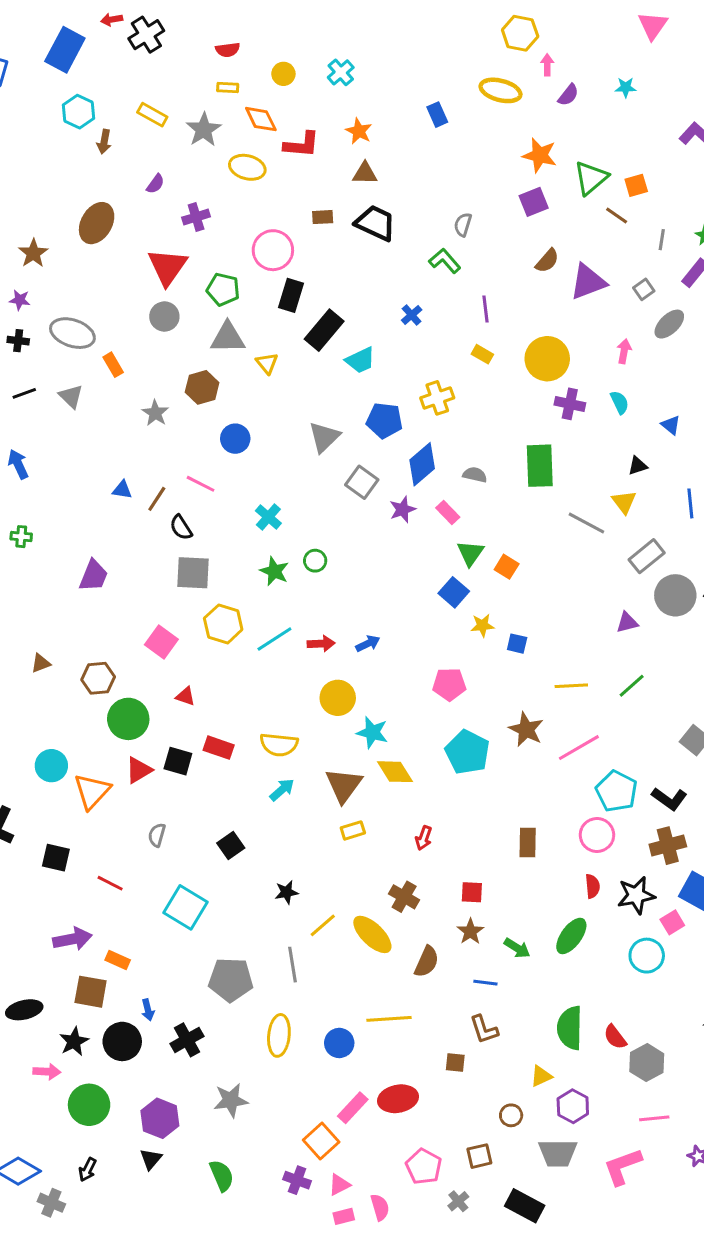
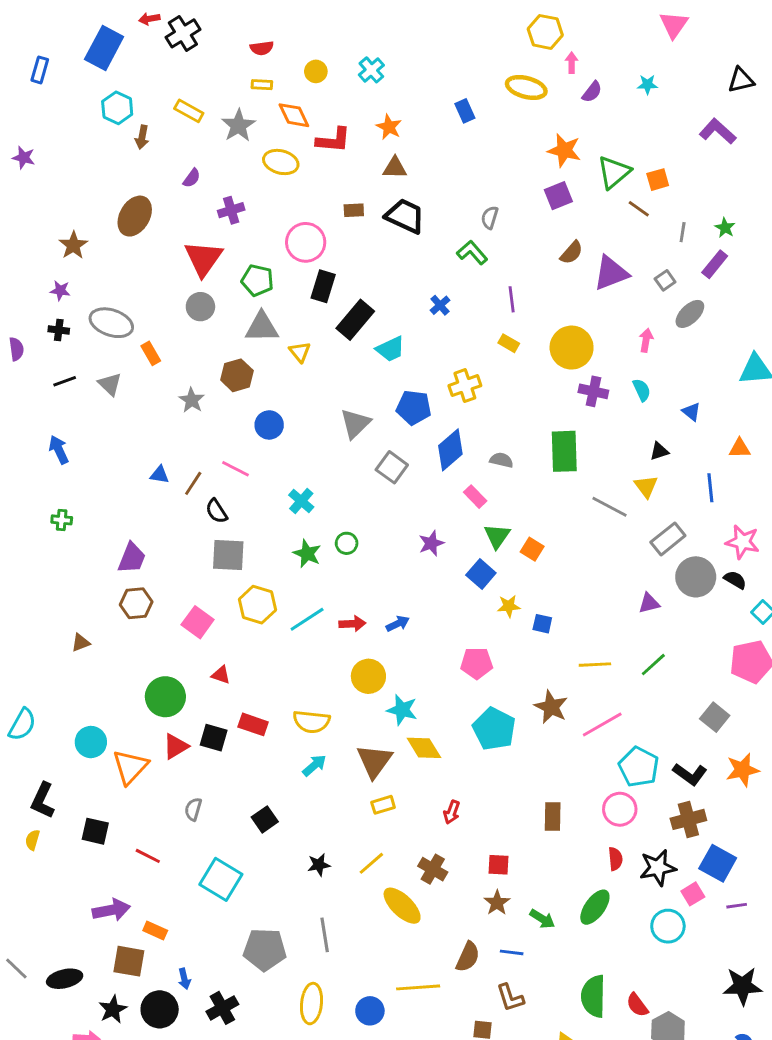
purple star: (403, 509) -> (431, 543), moved
brown hexagon: (98, 678) -> (136, 603), moved
yellow line: (323, 925) -> (371, 863), moved
brown semicircle: (427, 962) -> (468, 957), moved

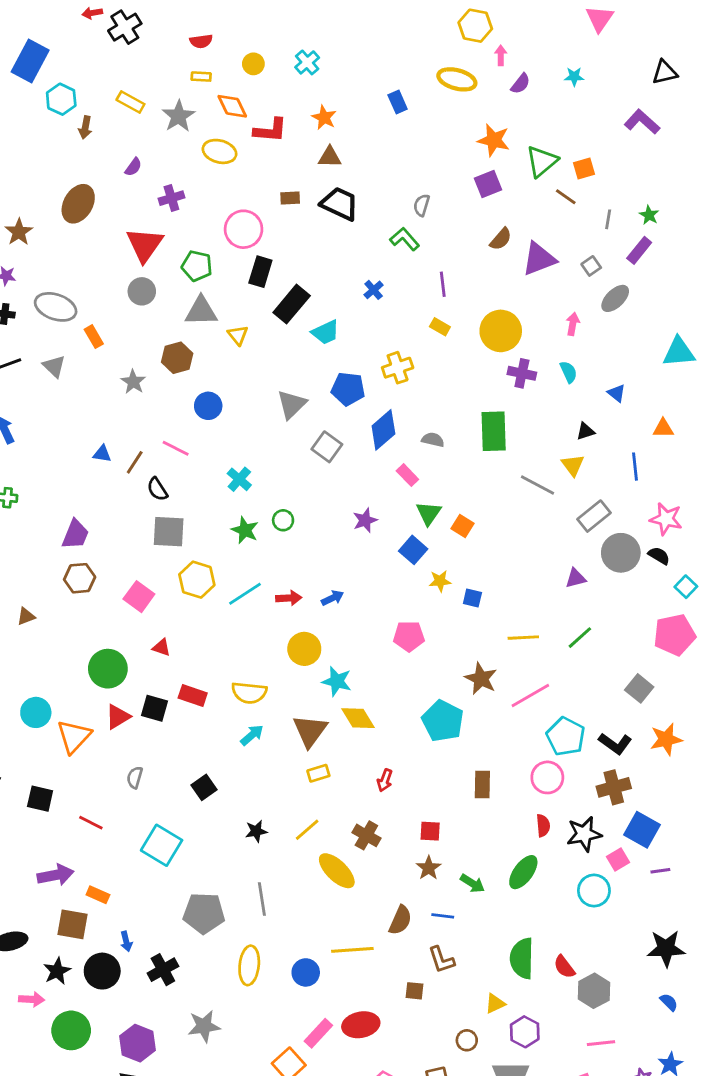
blue rectangle: (104, 48) -> (30, 61), moved
cyan pentagon: (494, 729) -> (443, 721), moved

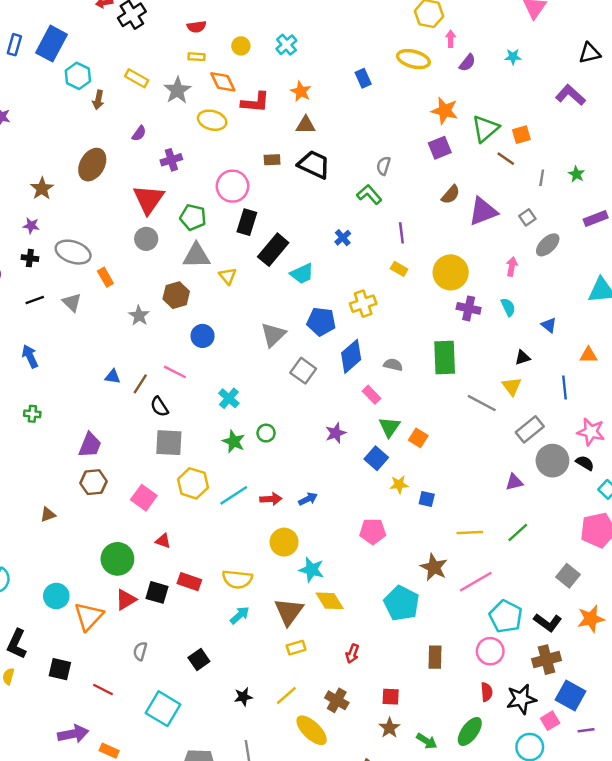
purple rectangle: (639, 250) -> (596, 218), moved, turned 30

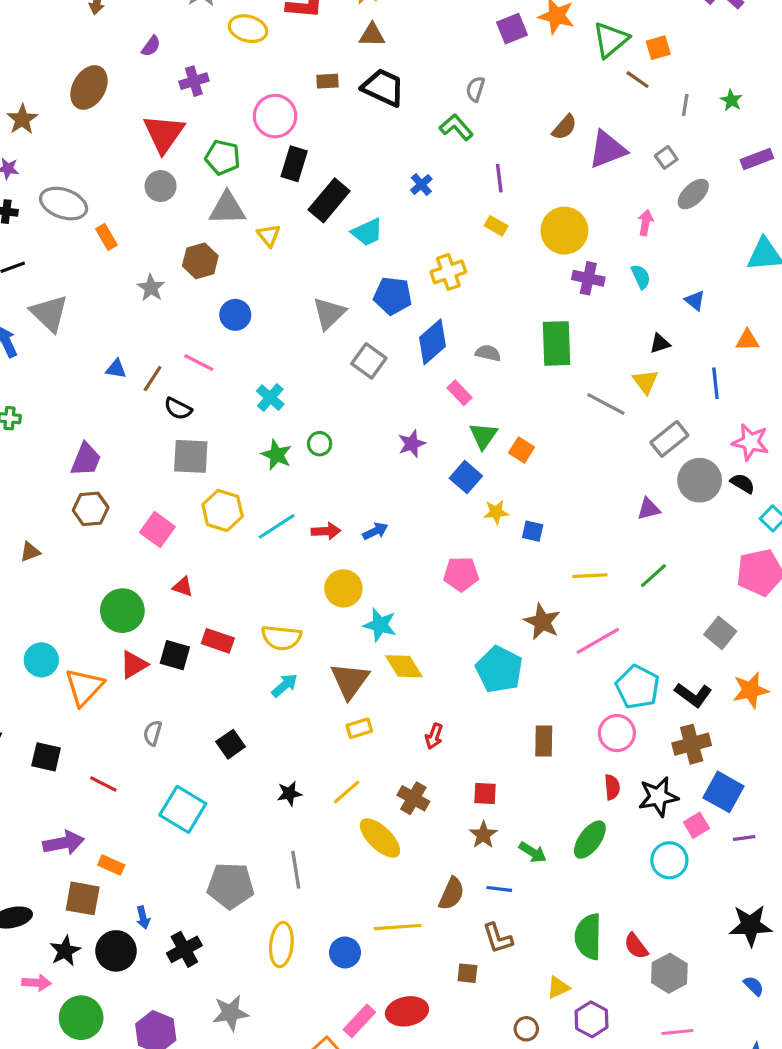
purple square: (440, 148) -> (512, 29), moved
gray triangle: (72, 302) -> (49, 313), moved, size x1.5
black semicircle: (159, 407) -> (178, 409), turned -30

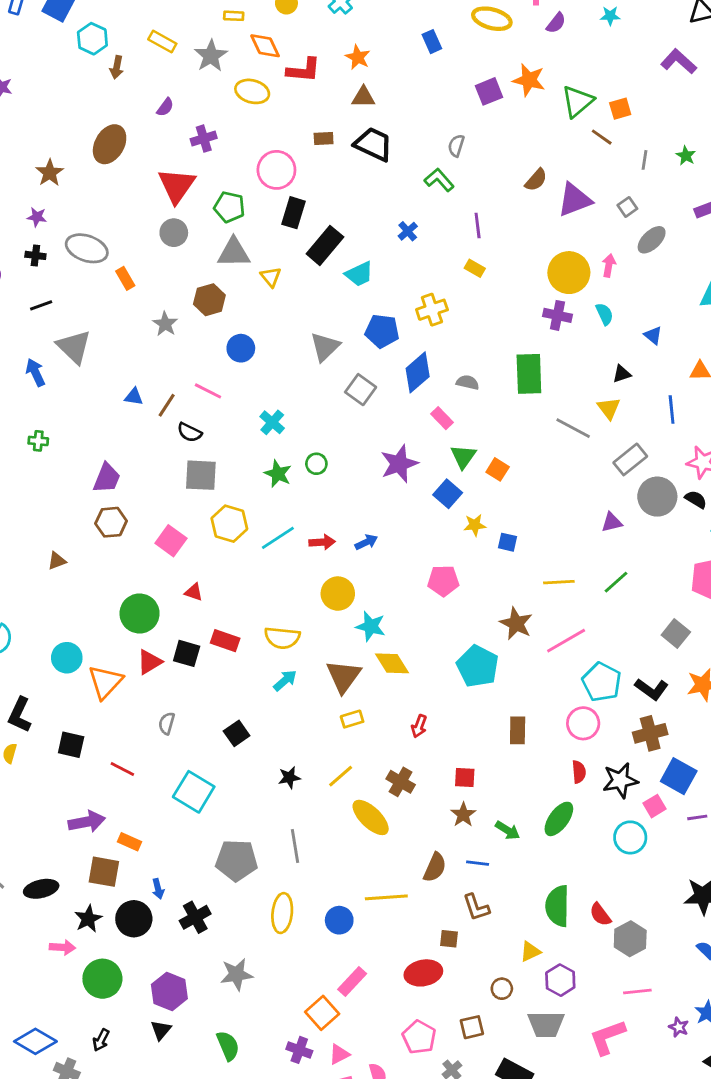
yellow circle: (564, 231) -> (569, 273), moved
purple star: (412, 444) -> (399, 464), size x1.5
red ellipse: (407, 1011) -> (423, 973), moved

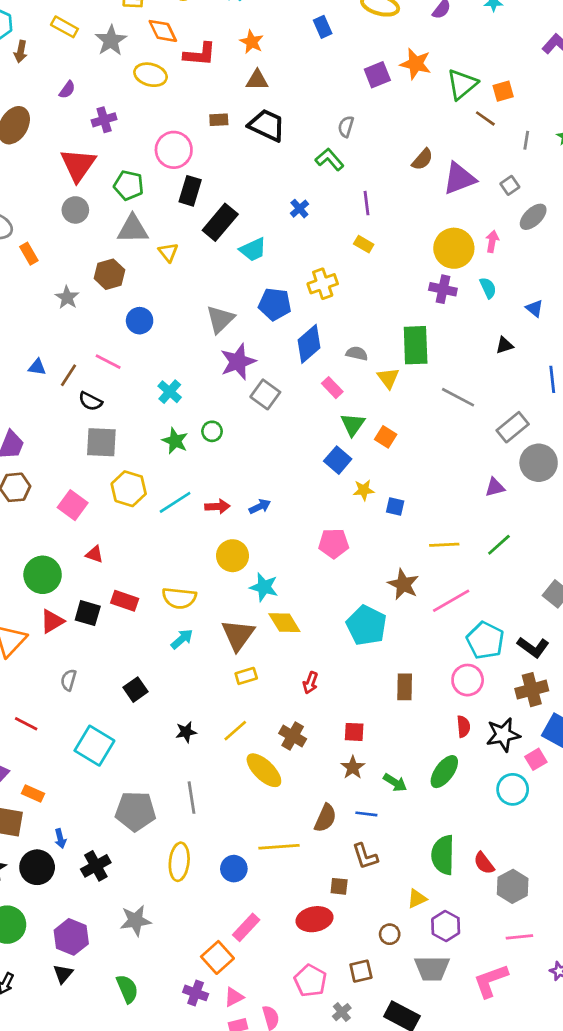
gray square: (361, 390) -> (265, 394), moved
yellow triangle: (609, 408) -> (388, 378), moved
purple star: (399, 464) -> (238, 362), moved

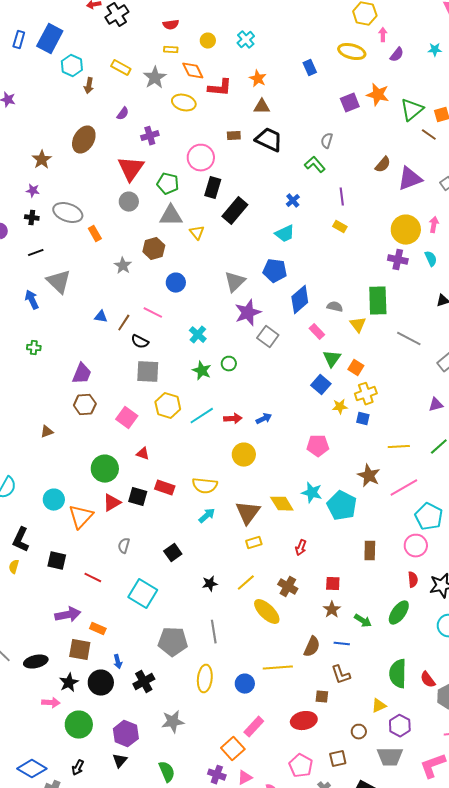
cyan trapezoid: (253, 250) -> (285, 234), moved
yellow cross: (323, 284) -> (366, 394), moved
cyan star: (264, 587) -> (312, 493), moved

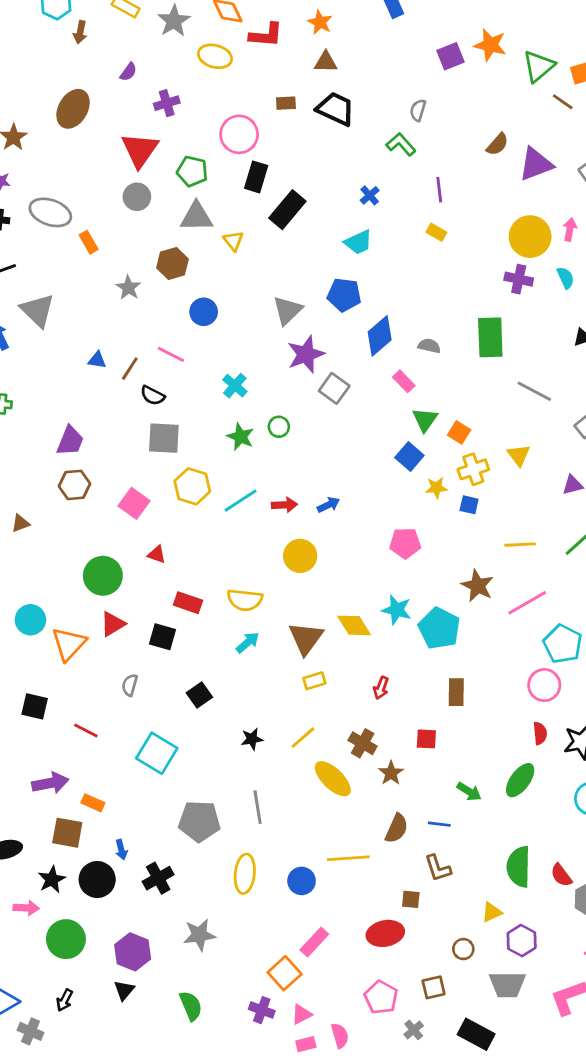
yellow triangle: (358, 325) -> (519, 455), moved
black square: (138, 497) -> (162, 637), moved
brown rectangle: (370, 551) -> (456, 692), moved
brown star: (332, 610) -> (391, 773), moved

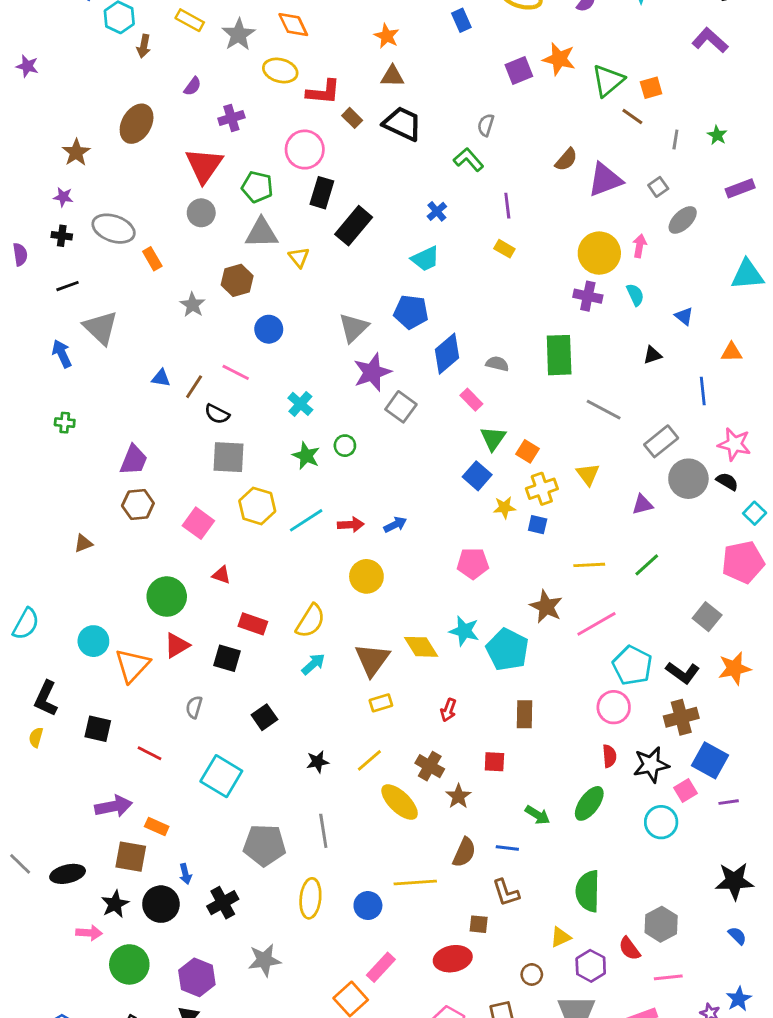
red L-shape: (266, 35) -> (323, 92), moved
brown rectangle: (286, 103) -> (352, 118), turned 48
yellow semicircle: (245, 600) -> (310, 621), turned -64
red semicircle: (561, 875) -> (629, 949), moved

